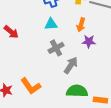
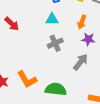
gray arrow: (71, 65) -> (81, 62), moved
green semicircle: (77, 91) -> (56, 89), moved

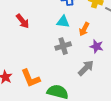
orange arrow: (82, 22) -> (84, 29), moved

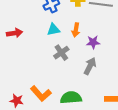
red arrow: (23, 21) -> (14, 33), moved, turned -42

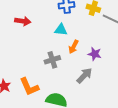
orange arrow: (76, 30) -> (73, 47), moved
gray cross: (61, 53) -> (52, 60), moved

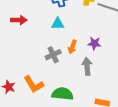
orange arrow: (73, 47) -> (72, 47), moved
gray arrow: (84, 76) -> (87, 66), turned -42

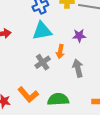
cyan triangle: (58, 24) -> (42, 31), size x1.5
purple star: (94, 43) -> (79, 36), moved

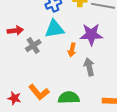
purple star: (79, 36) -> (91, 34), size x1.6
gray cross: (43, 62) -> (33, 46), moved

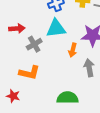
orange L-shape: (39, 92) -> (29, 73), moved, turned -40

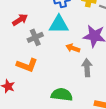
red arrow: (17, 28) -> (20, 20), turned -35
orange arrow: (73, 50) -> (73, 48), turned 88

